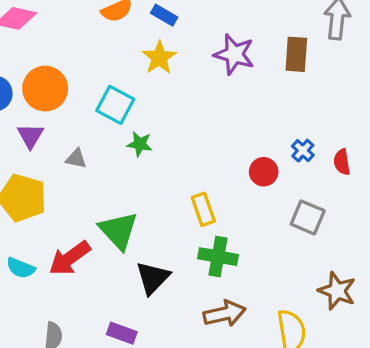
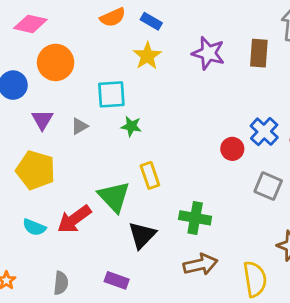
orange circle: (45, 89) -> (56, 62), moved
cyan square: (115, 105) -> (111, 94), turned -32
blue cross: (303, 151) -> (264, 132), size x1.5
gray triangle: (76, 159) -> (79, 126), moved, turned -42
yellow rectangle: (203, 209) -> (150, 175), moved

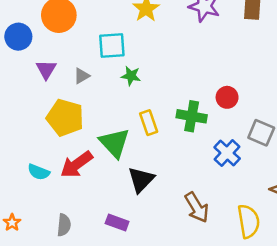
blue cross: (264, 132) -> (227, 153), moved
yellow pentagon: (36, 170) -> (65, 118), moved
green cross: (195, 218) -> (192, 116), moved
brown arrow: (200, 264) -> (197, 207), turned 72

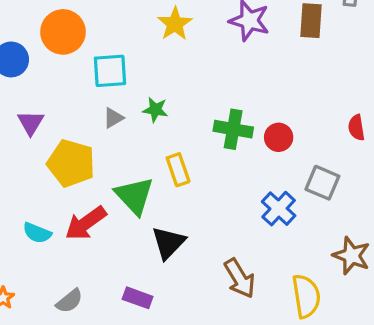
cyan square: (112, 45) -> (110, 71), moved
purple triangle: (46, 70) -> (31, 123), moved
gray triangle: (82, 76) -> (113, 118), moved
green cross: (192, 116) -> (233, 129), moved
gray semicircle: (64, 225) -> (69, 301), turned 45

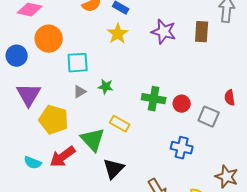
purple triangle: (31, 123) -> (29, 95), size x1.5
yellow rectangle: (178, 170) -> (120, 124), turned -42
gray square: (322, 183) -> (209, 117), moved
blue cross: (279, 209) -> (182, 148), turned -30

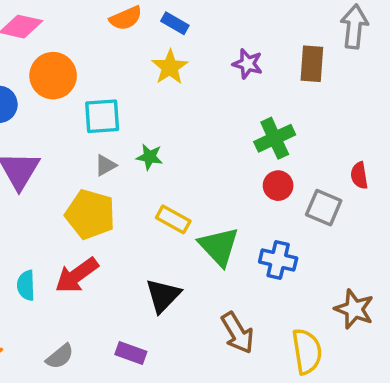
purple star: (164, 32) -> (248, 64), size x0.7
green cross: (154, 99) -> (275, 138), moved, turned -35
yellow pentagon: (54, 120) -> (90, 214), moved
green triangle: (93, 140) -> (219, 246), moved
cyan semicircle: (33, 163) -> (26, 285), turned 66

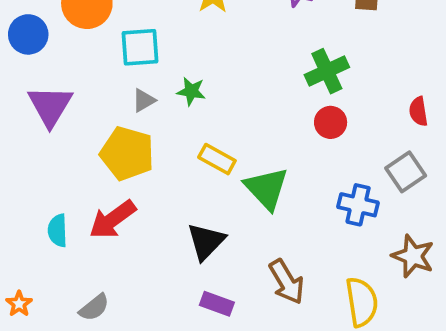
gray square: (324, 208) -> (406, 172), moved, turned 33
blue cross: (278, 260) -> (358, 205), moved
purple rectangle: (131, 353) -> (217, 304), moved

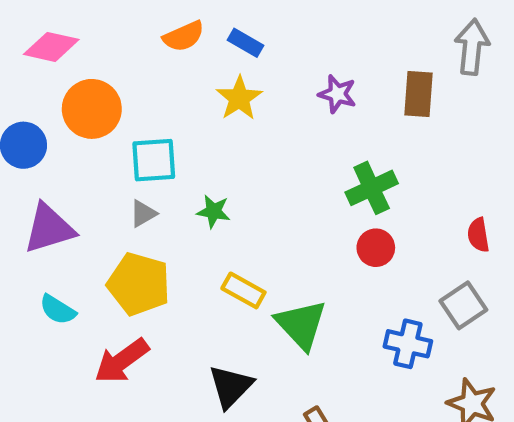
gray triangle: (144, 100) -> (143, 214), moved
purple triangle: (50, 106) -> (49, 228), turned 42
cyan semicircle: (58, 230) -> (58, 310), moved, turned -56

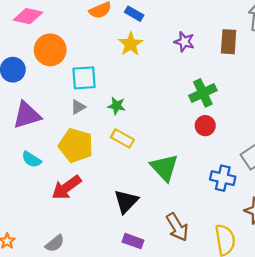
yellow rectangle: (243, 290) -> (122, 138), moved

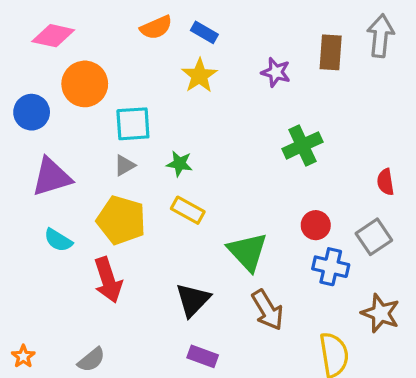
brown rectangle: (229, 42) -> (331, 52), moved
red circle: (205, 126) -> (316, 225), moved
red arrow: (66, 187) -> (108, 280), turned -72
brown arrow: (177, 227) -> (268, 310), moved

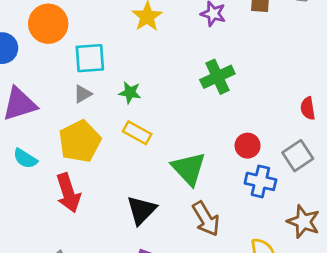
green cross: (302, 145) -> (217, 77), moved
yellow pentagon: (121, 220) -> (80, 141), turned 30

